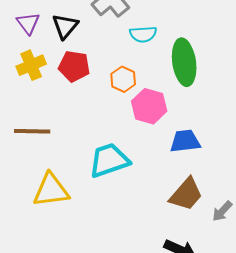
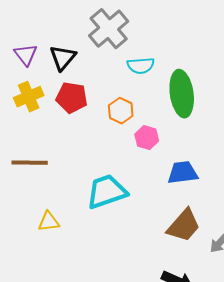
pink hexagon: (149, 106) -> (147, 138), size x0.7
yellow triangle: (51, 190) -> (49, 222), size x0.6

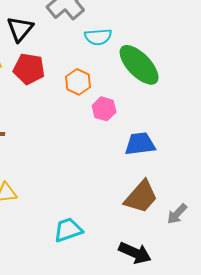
green ellipse: (182, 94) -> (139, 65), turned -36
cyan trapezoid: (107, 192) -> (68, 230), moved, size x0.7

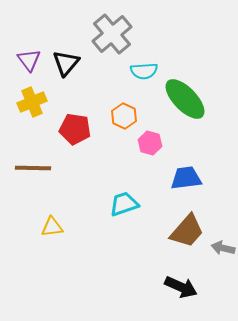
red pentagon: (29, 69) -> (75, 129), moved
gray arrow: (177, 214) -> (223, 248), turned 60
cyan trapezoid: (68, 230) -> (124, 204), moved

